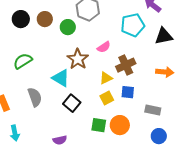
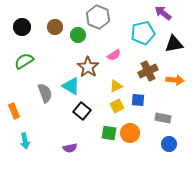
black circle: (21, 19) -> (22, 27), moved
green semicircle: (23, 61) -> (24, 61), moved
brown cross: (126, 65) -> (148, 71), moved
gray semicircle: (35, 97) -> (45, 93), moved

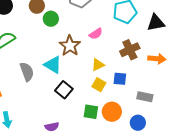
green circle: (78, 35) -> (51, 19), moved
yellow square: (117, 106) -> (99, 85), turned -32
blue circle: (169, 144) -> (138, 123), moved

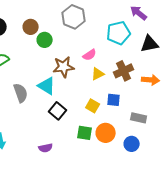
brown star: (70, 46) -> (64, 67), turned 30
yellow triangle: (98, 65) -> (98, 74), moved

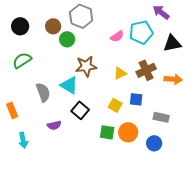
gray hexagon: (74, 17) -> (81, 16), moved
pink semicircle: (90, 55) -> (117, 36), moved
purple semicircle: (46, 148) -> (54, 125), moved

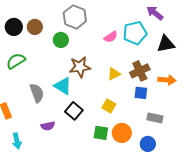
brown circle: (53, 26) -> (35, 27), moved
blue square: (136, 99) -> (141, 93), moved

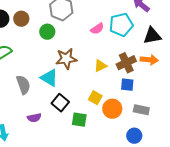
orange arrow: (167, 80) -> (149, 60), moved
green square: (101, 133) -> (79, 120), moved
orange circle: (122, 133) -> (112, 109), moved

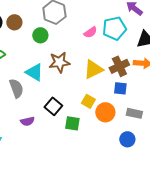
yellow triangle: (100, 66) -> (93, 69), size x1.5
cyan triangle: (49, 78) -> (34, 72), moved

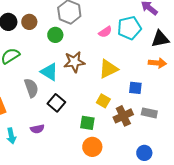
brown cross: (119, 66) -> (123, 116), moved
black square: (53, 106) -> (56, 103), moved
orange circle: (105, 112) -> (92, 147), moved
purple semicircle: (27, 121) -> (37, 129), moved
blue circle: (127, 139) -> (144, 153), moved

